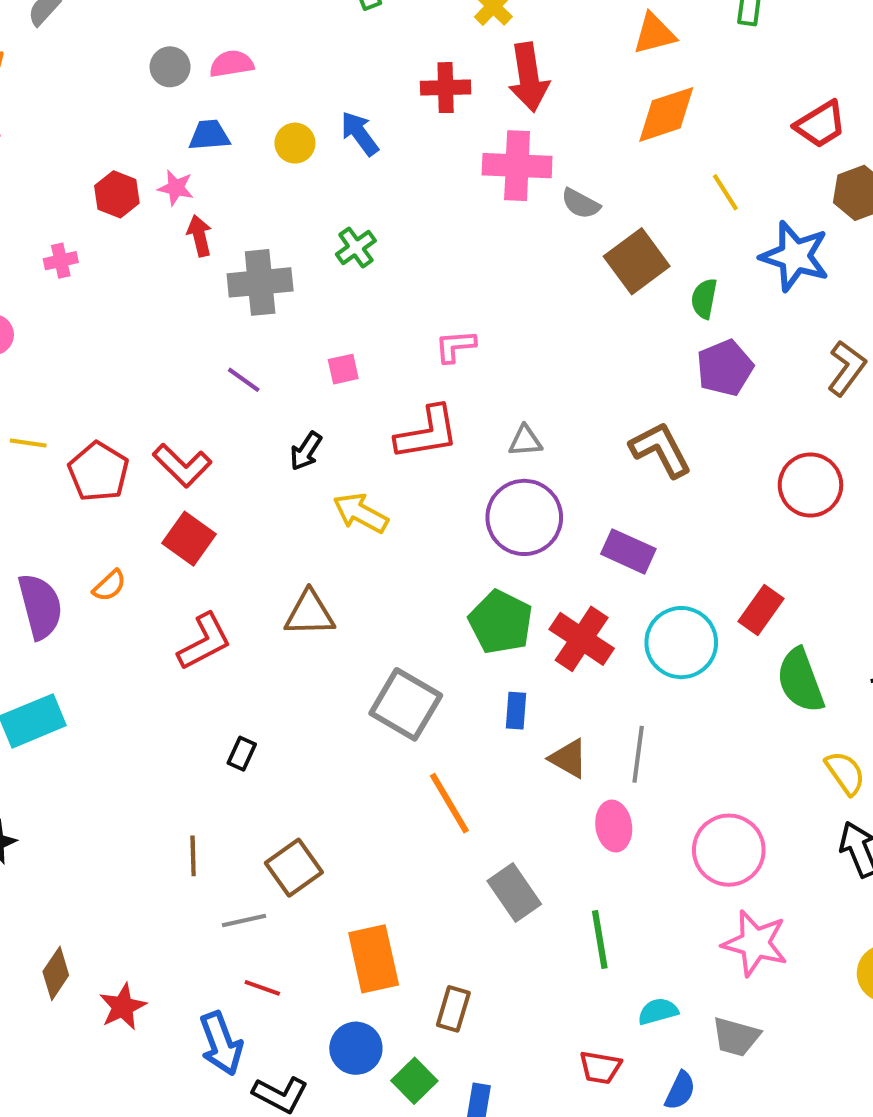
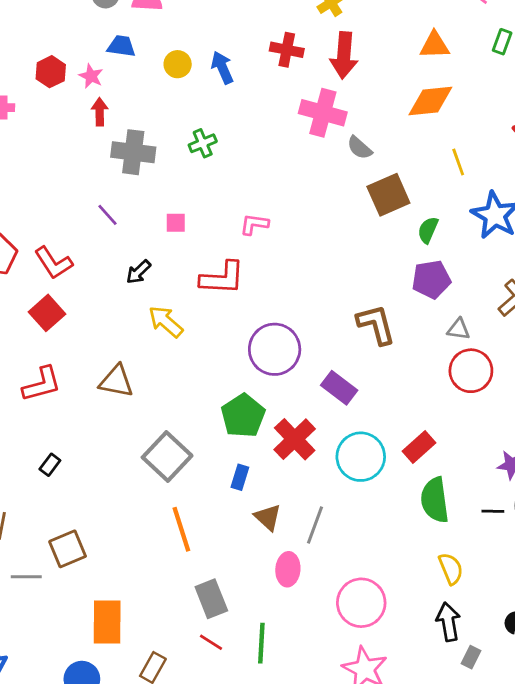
gray triangle: (525, 441) -> (459, 329), moved
red line: (262, 988) -> (211, 642), moved

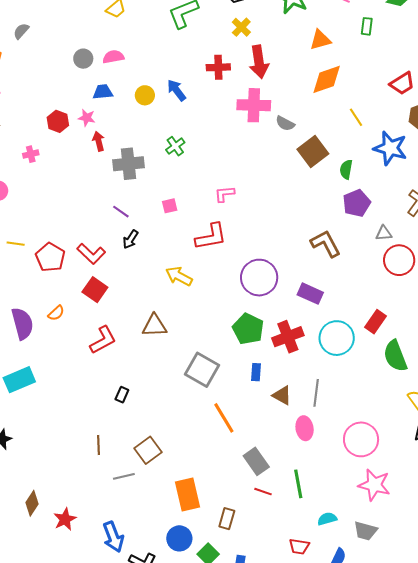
black arrow: (138, 272) -> (130, 239), moved
red cross: (295, 439) -> (288, 337), turned 36

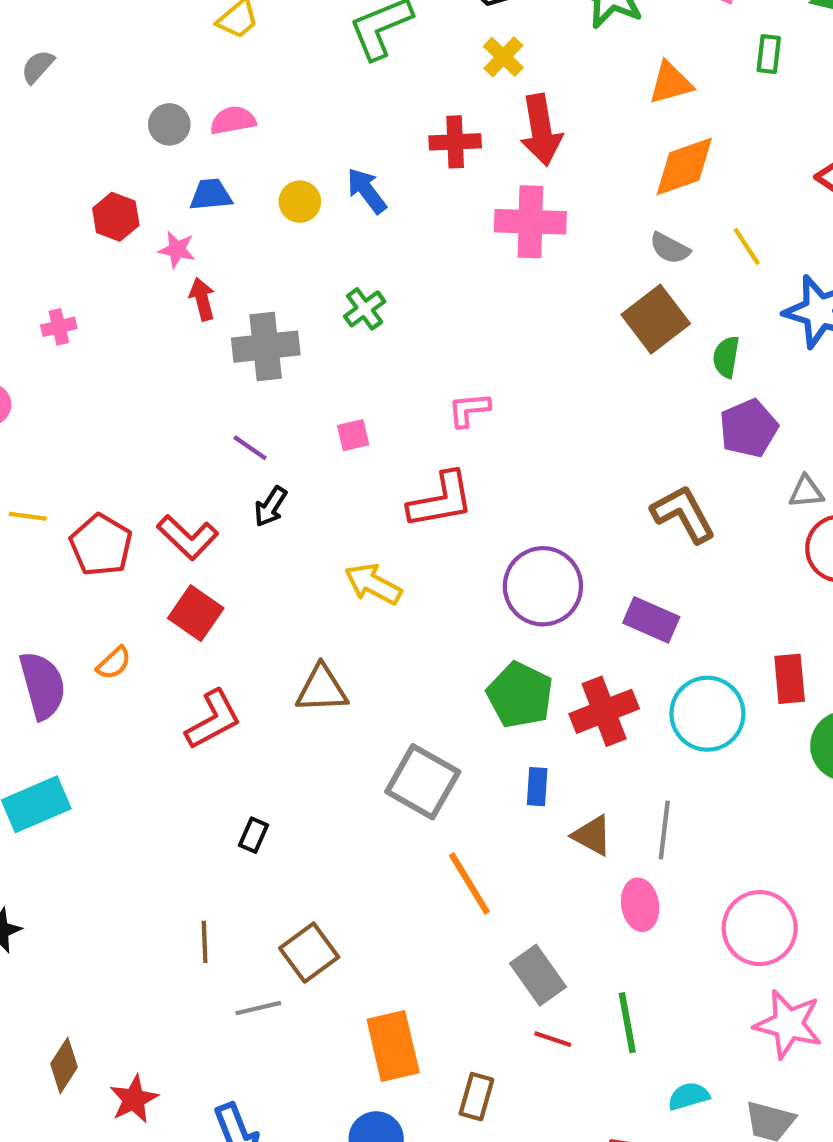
red hexagon: (58, 121) -> (116, 217), moved
gray semicircle: (285, 123) -> (670, 248), moved
red rectangle: (376, 322) -> (790, 679), turned -40

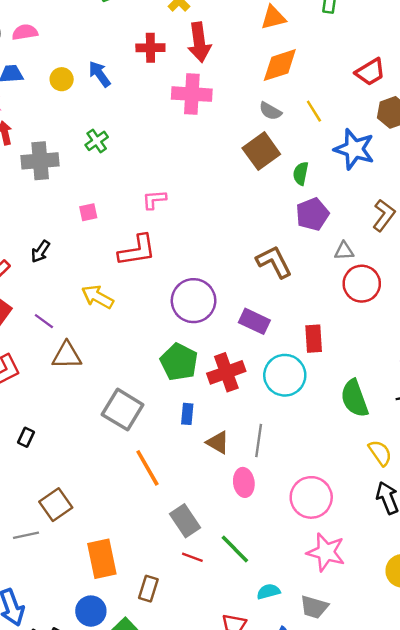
purple line: (250, 448) -> (44, 321), moved
red rectangle: (790, 679) -> (314, 339), moved
green line: (627, 1023) -> (235, 549), turned -36

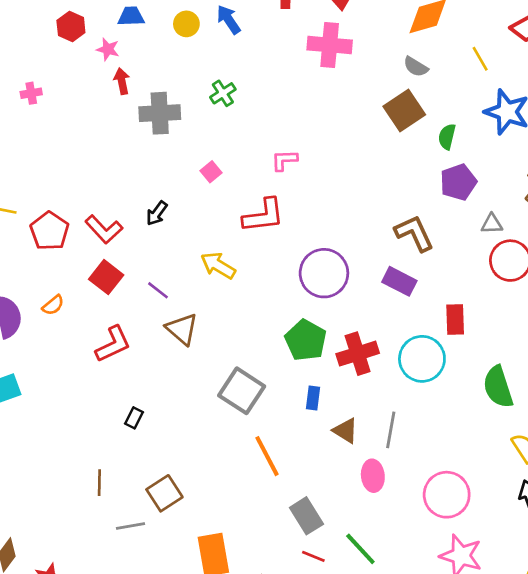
yellow line: (314, 111) -> (480, 59), moved
pink square: (88, 212) -> (211, 172), turned -30
purple rectangle: (254, 321) -> (399, 281), moved
brown triangle: (67, 355) -> (182, 329), turned 40

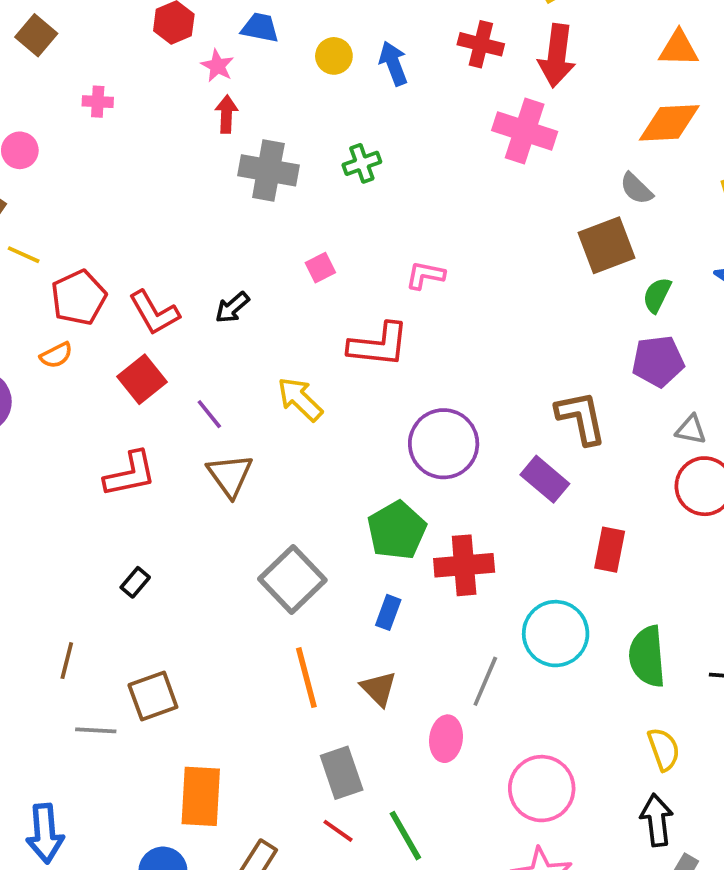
orange semicircle: (53, 305) -> (56, 355), moved
cyan circle: (422, 359) -> (556, 634), moved
brown triangle: (346, 431) -> (379, 689), moved

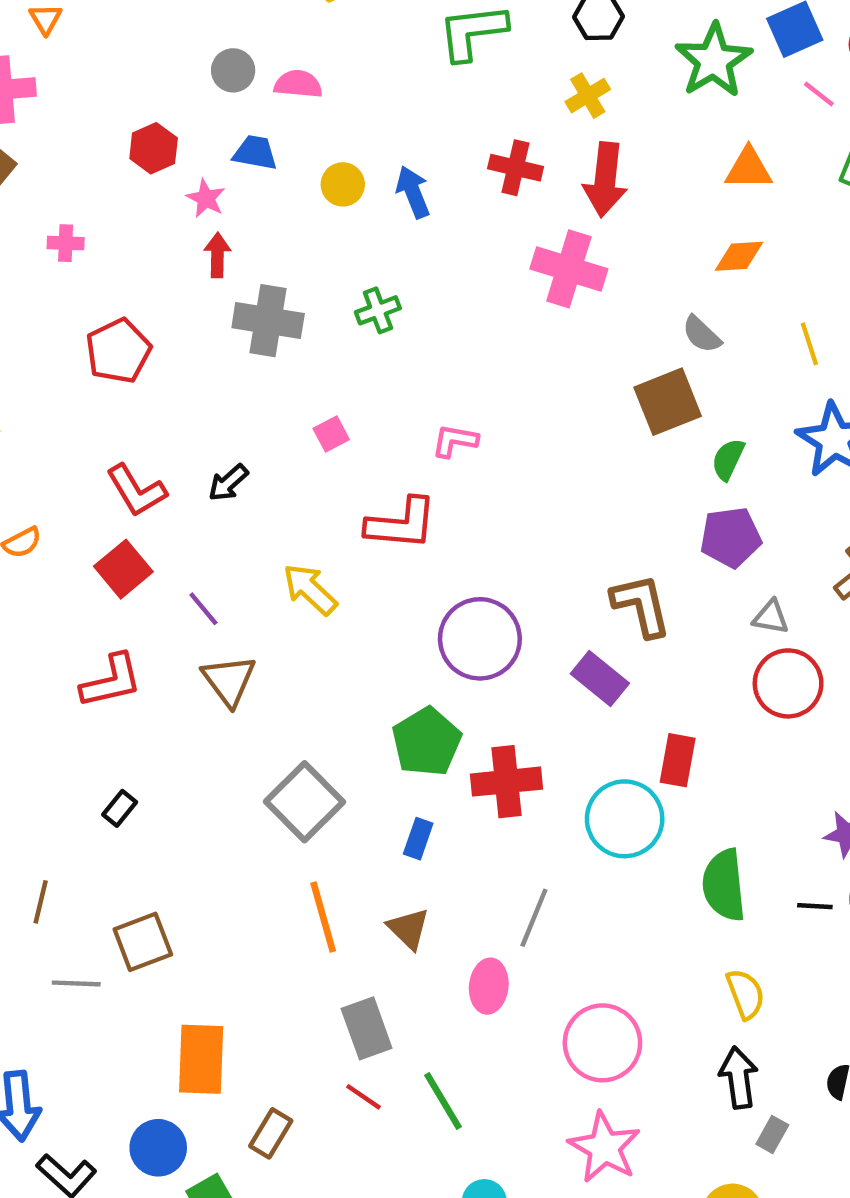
orange diamond: (669, 123) -> (739, 256), size x0.7
red pentagon: (79, 298) -> (118, 351), moved
cyan circle: (556, 634) -> (625, 819), moved

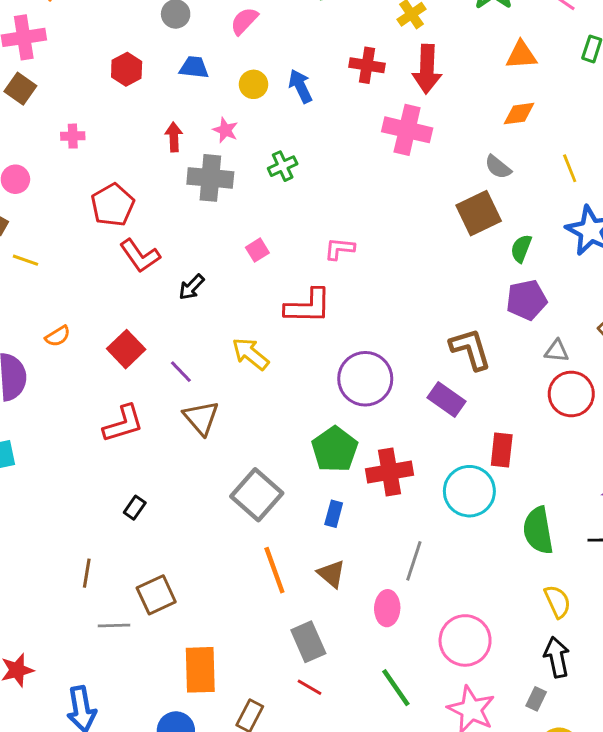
pink semicircle: (298, 84) -> (244, 21), moved, turned -48
pink star: (206, 198) -> (225, 130), moved
red L-shape: (136, 491) -> (140, 256), moved
green line: (443, 1101) -> (396, 688), moved
gray rectangle: (772, 1135) -> (536, 699), moved

